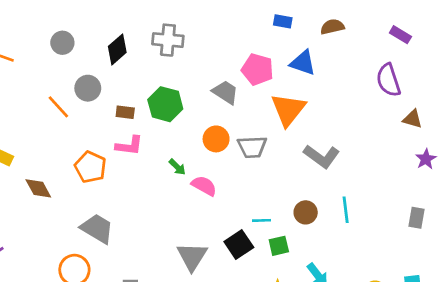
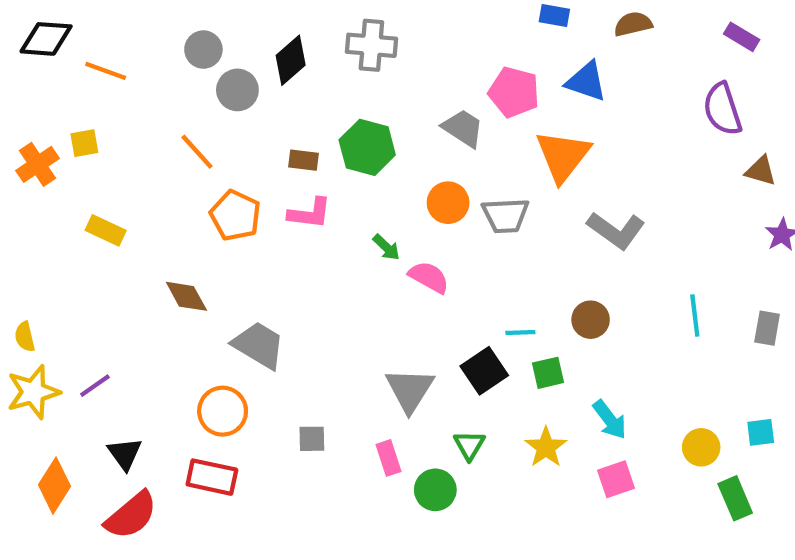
gray circle: (88, 88) -> (237, 90), moved
orange pentagon: (90, 167) -> (235, 215), moved
brown diamond: (38, 188) -> (186, 296), moved
cyan line: (346, 210) -> (695, 315), moved

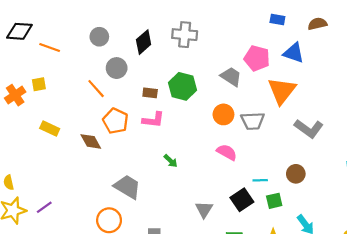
gray circle: (237, 90) -> (117, 68), moved
green arrow: (386, 247) -> (171, 161), moved
pink semicircle: (429, 277) -> (227, 152), moved
brown diamond: (186, 296) -> (91, 141), moved
gray triangle: (410, 390) -> (204, 209), size x0.7

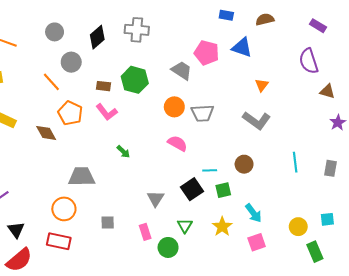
orange triangle: (282, 91) -> (262, 85), moved, size x0.5
pink L-shape: (153, 120) -> (107, 112), turned 45
gray trapezoid: (127, 187) -> (82, 177), turned -32

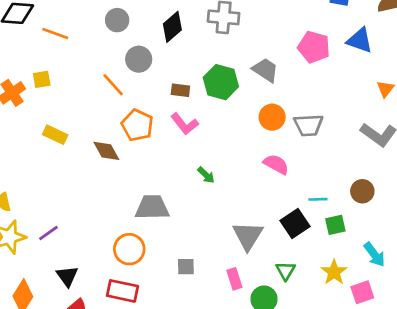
gray trapezoid: (182, 70) -> (265, 70), moved
gray triangle: (156, 199) -> (248, 236), size x1.4
pink square: (257, 242) -> (362, 292), moved

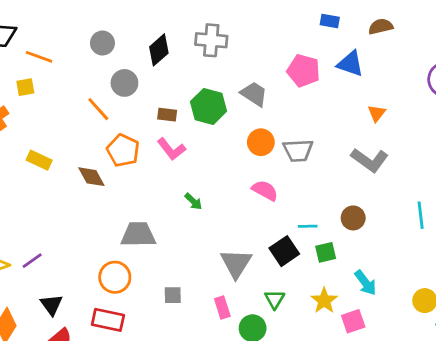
yellow square: (42, 79) -> (25, 87), moved

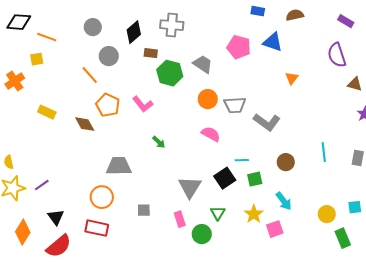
brown rectangle: (167, 115) -> (151, 53), moved
gray L-shape: (370, 160) -> (267, 122), moved
brown circle: (353, 218) -> (286, 162), moved

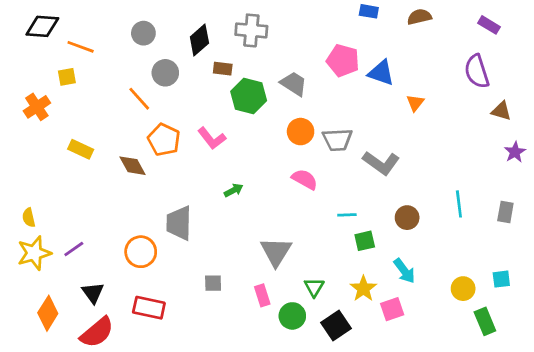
blue triangle: (273, 42) -> (381, 73), moved
green arrow: (159, 142) -> (234, 190), turned -72
gray trapezoid: (119, 166) -> (179, 223), turned -88
black square: (225, 178) -> (336, 325), moved
orange circle: (102, 197) -> (141, 252), moved

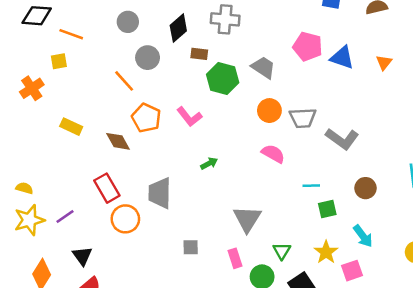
orange triangle: (415, 103) -> (384, 62), moved
yellow semicircle: (29, 218) -> (24, 188), turned 119
red rectangle: (149, 308) -> (107, 188), moved, turned 48

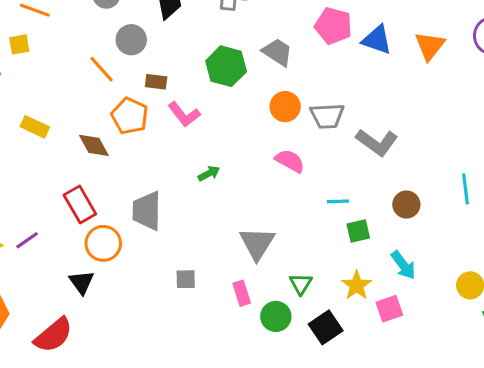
brown rectangle: (199, 54) -> (156, 82), moved
orange triangle: (384, 62) -> (430, 46), size x1.5
black triangle: (82, 256) -> (81, 282), moved

